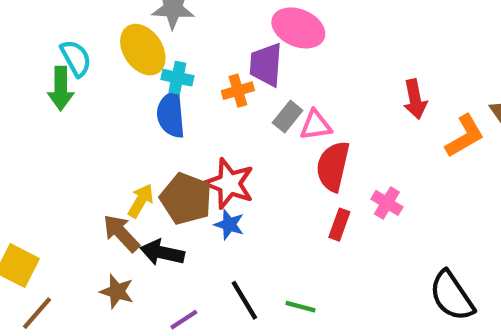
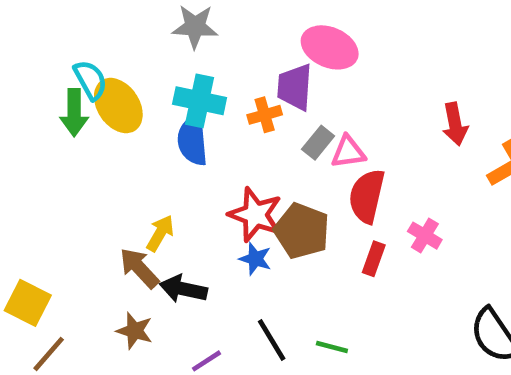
yellow ellipse: (143, 50) -> (118, 106), moved
cyan cross: (177, 78) -> (200, 101), size x1.5
brown pentagon: (186, 199) -> (302, 231), moved

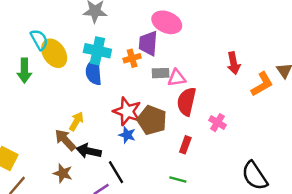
green arrow: (74, 112) -> (24, 71), moved
gray rectangle: (318, 143) -> (161, 73), turned 49
red rectangle: (374, 259) -> (185, 145), moved
black line: (272, 340) -> (116, 172), moved
green line: (332, 347) -> (178, 179), moved

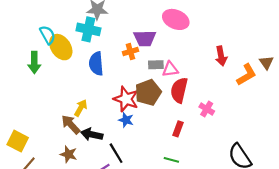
pink ellipse: (167, 22) -> (176, 19), moved
purple trapezoid: (148, 43) -> (145, 38), turned -95
cyan cross: (97, 51) -> (88, 29), moved
brown pentagon: (152, 120) -> (148, 92), moved, turned 30

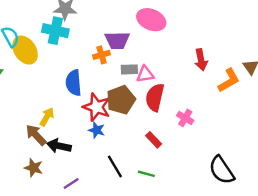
blue semicircle: (96, 64) -> (74, 83), moved
red rectangle: (178, 129) -> (154, 140), turned -64
black line: (116, 153) -> (115, 167), moved

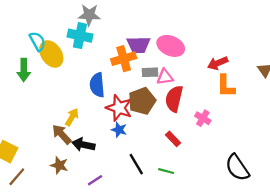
pink ellipse: (151, 20) -> (171, 46), moved
orange cross: (101, 55) -> (124, 59), size x1.5
red arrow: (201, 60) -> (218, 63), turned 78
orange L-shape: (229, 80) -> (226, 86), moved, turned 120

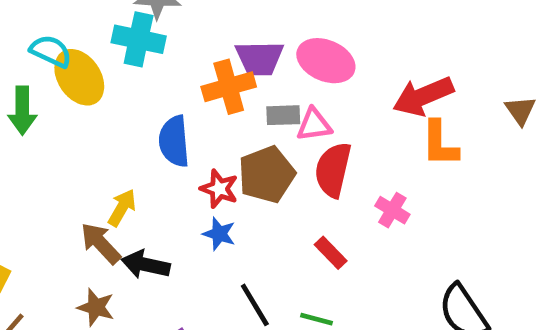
cyan semicircle: (38, 41) -> (51, 51), turned -36
red arrow: (218, 63) -> (423, 96), size x1.4
red star: (119, 108) -> (219, 189), size x0.7

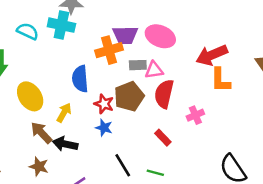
cyan semicircle: (51, 51) -> (28, 31), moved
yellow ellipse: (79, 77) -> (30, 96), moved
yellow arrow: (122, 208) -> (64, 113), moved
pink cross: (392, 210) -> (195, 115), turned 36

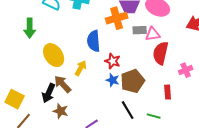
brown pentagon: (129, 96) -> (133, 81), moved
red rectangle: (163, 138) -> (168, 92), moved, turned 40
black arrow: (65, 144) -> (49, 93), moved, turned -78

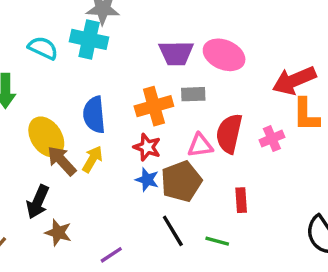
orange cross: (117, 18) -> (154, 106), moved
pink triangle: (153, 34) -> (200, 145), moved
blue semicircle: (94, 41) -> (94, 115), moved
pink cross: (186, 70) -> (272, 139), moved
brown arrow: (63, 84) -> (62, 161), moved

